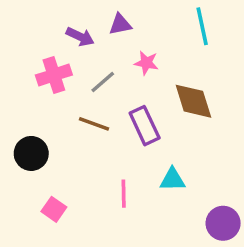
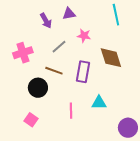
purple arrow: (80, 37) -> (46, 21), turned 35
pink cross: (54, 75) -> (23, 53), moved
purple rectangle: (145, 126) -> (83, 72), turned 35
black circle: (31, 153) -> (38, 88), moved

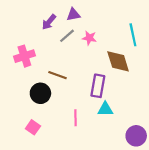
cyan line: (116, 15) -> (133, 35), moved
purple arrow: (46, 21) -> (49, 22), turned 70
gray line: (59, 47) -> (67, 36), moved
purple rectangle: (83, 72) -> (98, 86), moved

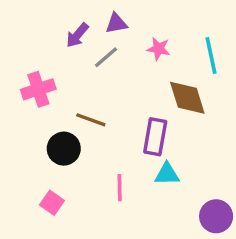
pink star: (89, 38) -> (159, 49), moved

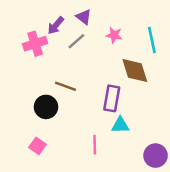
purple triangle: (116, 23) -> (84, 17), turned 49
pink cross: (38, 89) -> (35, 44), moved
pink line: (120, 188) -> (95, 145), moved

